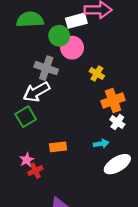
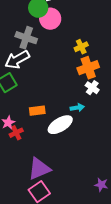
yellow cross: (97, 74) -> (81, 47), moved, turned 32
white ellipse: (117, 164) -> (60, 125), moved

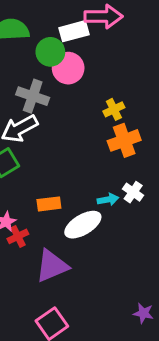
white cross: (92, 88) -> (133, 192), moved
purple triangle: (39, 169) -> (52, 266), moved

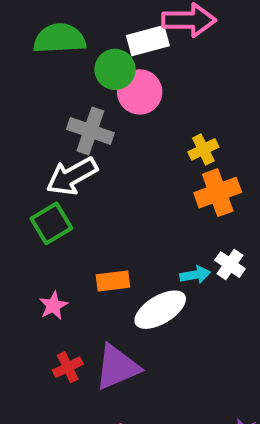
red cross: (18, 236) -> (68, 367), moved

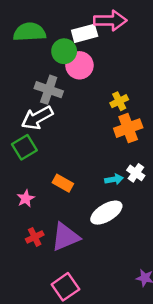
orange rectangle: (113, 281) -> (63, 183), turned 36
white ellipse: (160, 310) -> (106, 213), moved

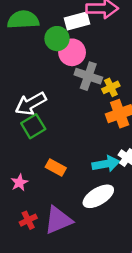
gray cross: (49, 90) -> (88, 76), moved
green square: (24, 147) -> (33, 126), moved
cyan arrow: (114, 179) -> (106, 164), size x1.5

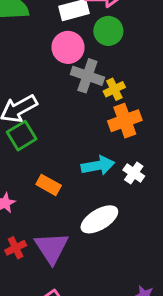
green circle: (57, 39) -> (108, 31), moved
cyan arrow: (106, 164) -> (98, 166), moved
purple triangle: (58, 220) -> (52, 248), turned -40

